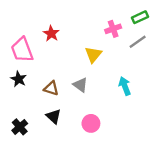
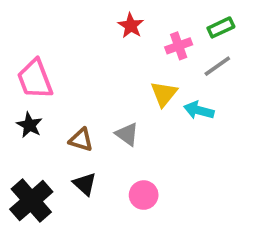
red star: (51, 34) -> (131, 26), moved
yellow triangle: (93, 55) -> (164, 94), moved
cyan arrow: (125, 86) -> (199, 110), moved, turned -54
black cross: (20, 127) -> (31, 201), size x1.6

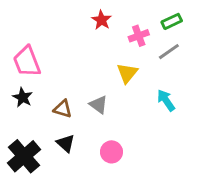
cyan arrow: (199, 110) -> (166, 100), moved, turned 40

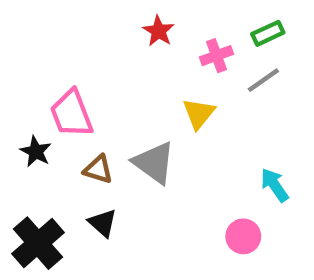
pink trapezoid: (27, 62) -> (71, 114), moved
cyan arrow: (166, 100) -> (275, 185), moved
gray triangle: (99, 105) -> (154, 163), size x1.5
pink circle: (111, 152) -> (243, 236), moved

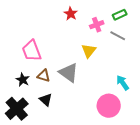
gray line: (263, 80) -> (118, 36), turned 63
black star: (36, 152) -> (23, 80), moved
pink circle: (243, 236) -> (109, 106), size x1.5

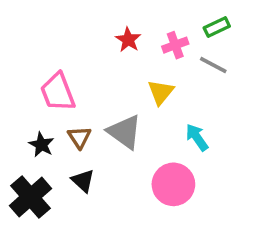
red star: (71, 14) -> (128, 40), moved
brown triangle: (44, 76) -> (79, 137), turned 40
cyan arrow: (123, 83) -> (197, 137), moved
pink circle: (109, 106) -> (173, 184), moved

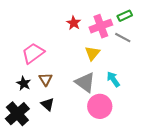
pink cross: (175, 45) -> (101, 26), size x1.5
pink trapezoid: (58, 92) -> (33, 53), turned 75
gray triangle: (125, 132) -> (85, 82), moved

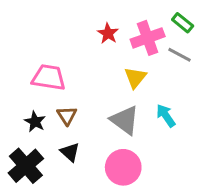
green rectangle: (125, 16) -> (183, 23), turned 64
pink trapezoid: (33, 53) -> (49, 78), turned 45
pink circle: (100, 106) -> (123, 167), moved

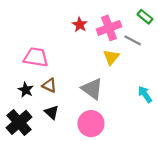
green rectangle: (183, 23) -> (145, 17), moved
yellow triangle: (135, 78) -> (111, 57), moved
brown triangle: (67, 116) -> (49, 85), turned -32
cyan arrow: (166, 116) -> (145, 94), moved

